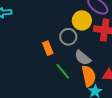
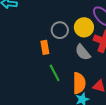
gray circle: (68, 37) -> (60, 30), moved
gray semicircle: (83, 58) -> (83, 52), moved

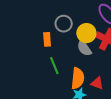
yellow circle: (84, 27) -> (86, 33), moved

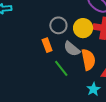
gray semicircle: (84, 48) -> (72, 49), moved
orange semicircle: (78, 78) -> (88, 60), moved

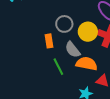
orange semicircle: (88, 60) -> (87, 64), turned -80

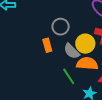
yellow circle: (88, 32) -> (85, 44), moved
green line: (58, 67) -> (69, 76), moved

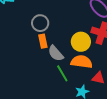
gray circle: (61, 27) -> (40, 23), moved
gray semicircle: (72, 51) -> (56, 53), moved

